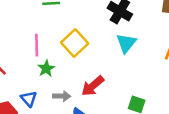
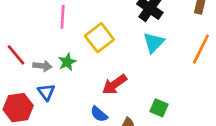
pink line: (37, 45) -> (63, 17), moved
gray arrow: (62, 96) -> (42, 66), moved

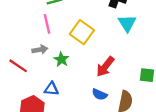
gray arrow: (42, 66) -> (40, 50), moved
blue triangle: (46, 92) -> (51, 89), turned -32

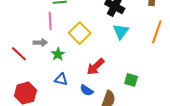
blue triangle: (51, 89) -> (61, 79), moved

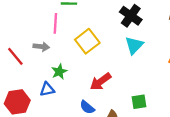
green star: (58, 54) -> (59, 72), moved
blue triangle: (61, 79) -> (47, 89), moved, turned -32
green square: (131, 80) -> (139, 102), turned -32

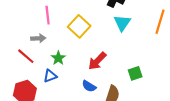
red line: (15, 56) -> (26, 56), moved

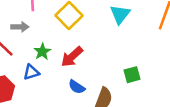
red arrow: (97, 61) -> (72, 57), moved

